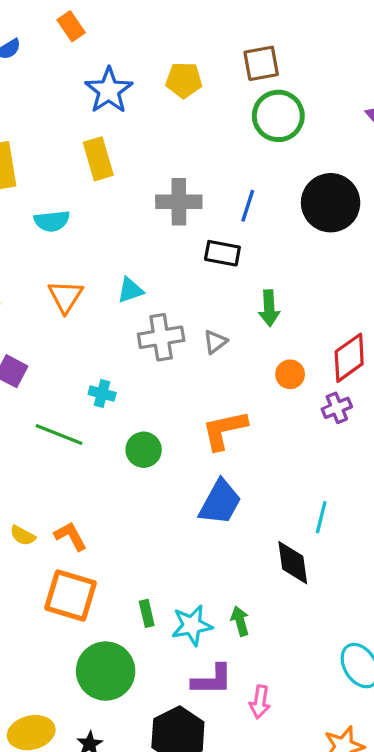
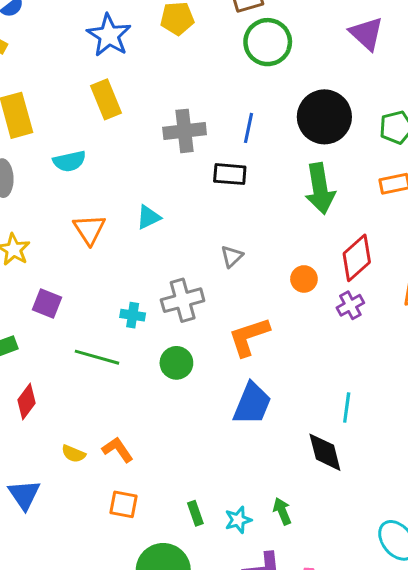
green arrow: (269, 308) -> (320, 189), moved, size x1.5
gray cross: (161, 337) -> (183, 300), moved
orange square: (71, 596) -> (124, 504), size x0.6
cyan star: (192, 625) -> (238, 520), size x0.7

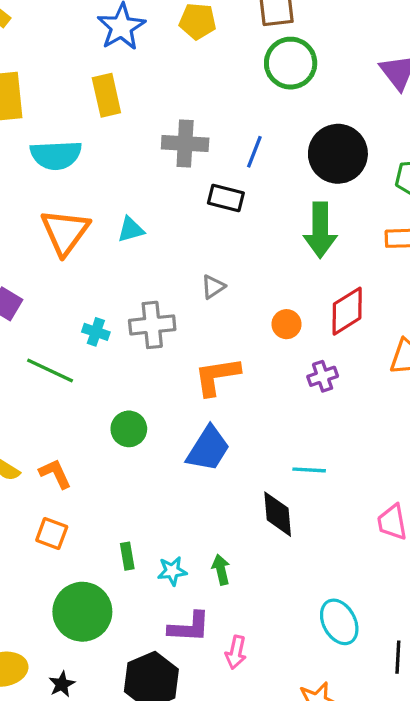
cyan semicircle: (69, 161) -> (56, 155), size x1.4
orange triangle: (89, 229) -> (65, 232), size x1.4
purple cross: (350, 305) -> (323, 376), moved
green circle: (176, 363) -> (129, 429), moved
cyan line: (347, 407) -> (309, 470), turned 76

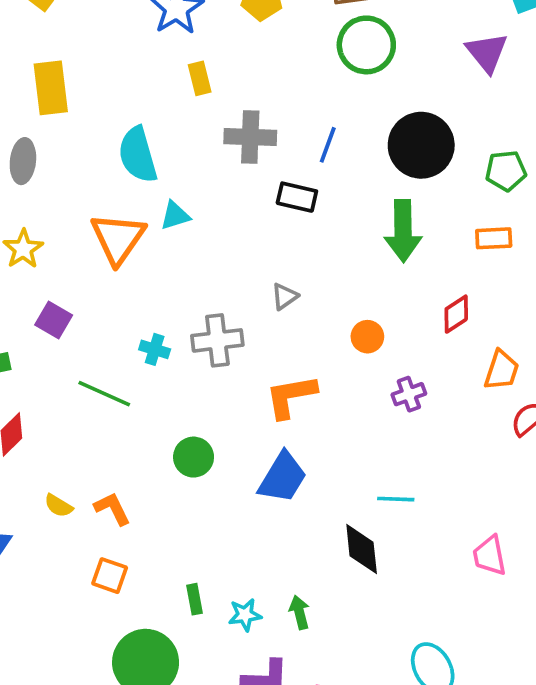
yellow rectangle: (106, 95) -> (200, 78), moved, size x0.7
cyan semicircle: (56, 155) -> (138, 155), moved, turned 78
cyan triangle: (131, 230) -> (175, 215), moved
red diamond: (347, 311) -> (456, 314), moved, size x0.7

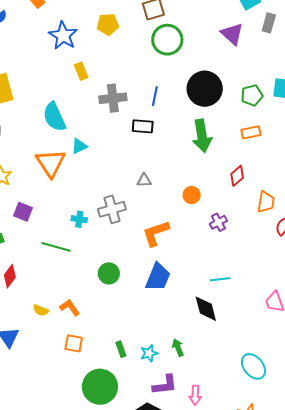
gray triangle: (285, 296) -> (144, 180), turned 42

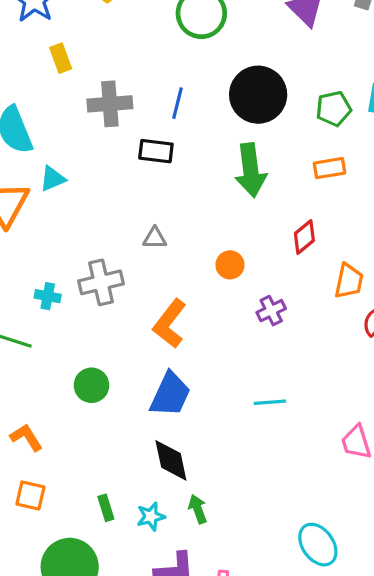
orange L-shape: (156, 233) -> (170, 324), turned -36
black diamond: (206, 309) -> (171, 460), moved

